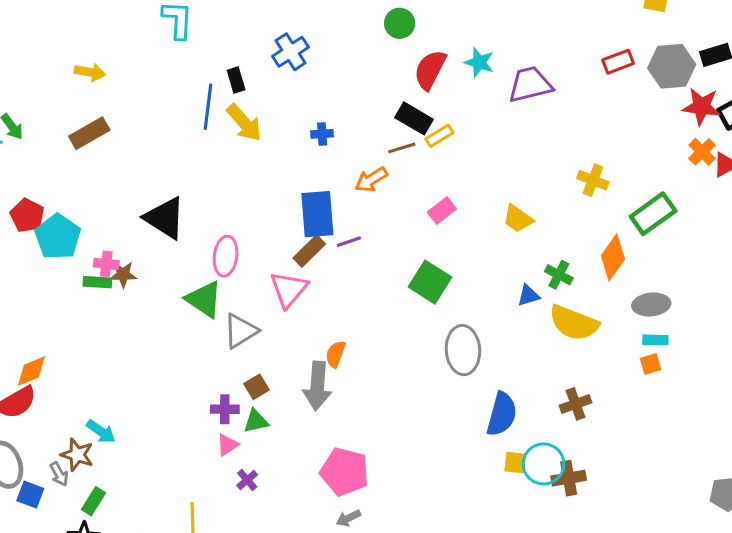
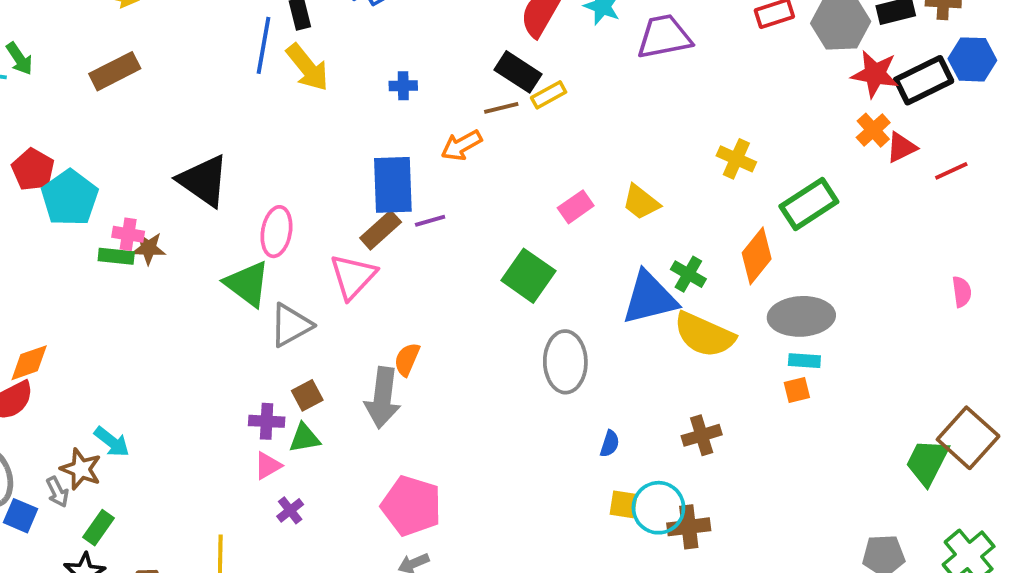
pink rectangle: (442, 210) -> (576, 207), moved
blue triangle: (528, 295) -> (650, 298), size x2.0
gray ellipse: (651, 304) -> (801, 316), size x1.4
blue semicircle: (502, 414) -> (610, 444), size x0.5

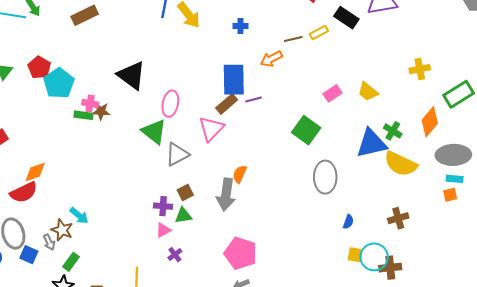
black rectangle: (518, 72) -> (346, 18), moved
yellow cross: (736, 159) -> (420, 69), turned -36

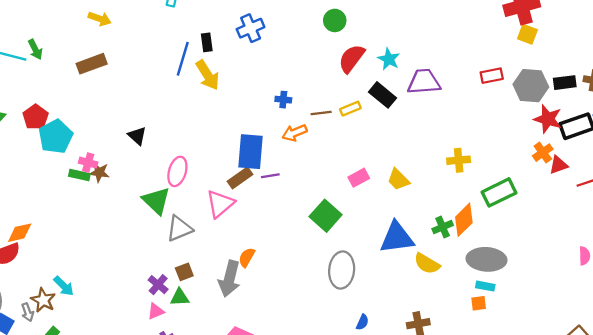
blue cross: (240, 26) -> (283, 100), moved
black triangle: (131, 75) -> (137, 136), size x0.6
green cross: (393, 131) -> (443, 227), moved, turned 30
yellow semicircle: (401, 164) -> (427, 264), size x0.7
purple cross: (163, 206) -> (158, 285), turned 30

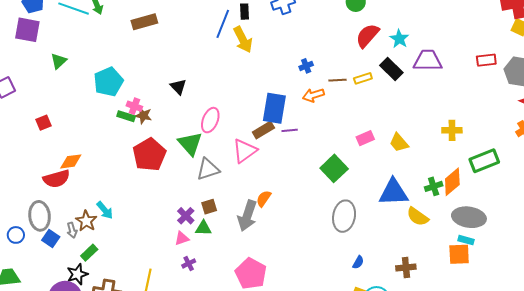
blue cross: (283, 100) -> (306, 66), turned -32
red pentagon: (36, 117) -> (149, 155), moved, size x1.5
orange square: (479, 303) -> (459, 254), size x1.6

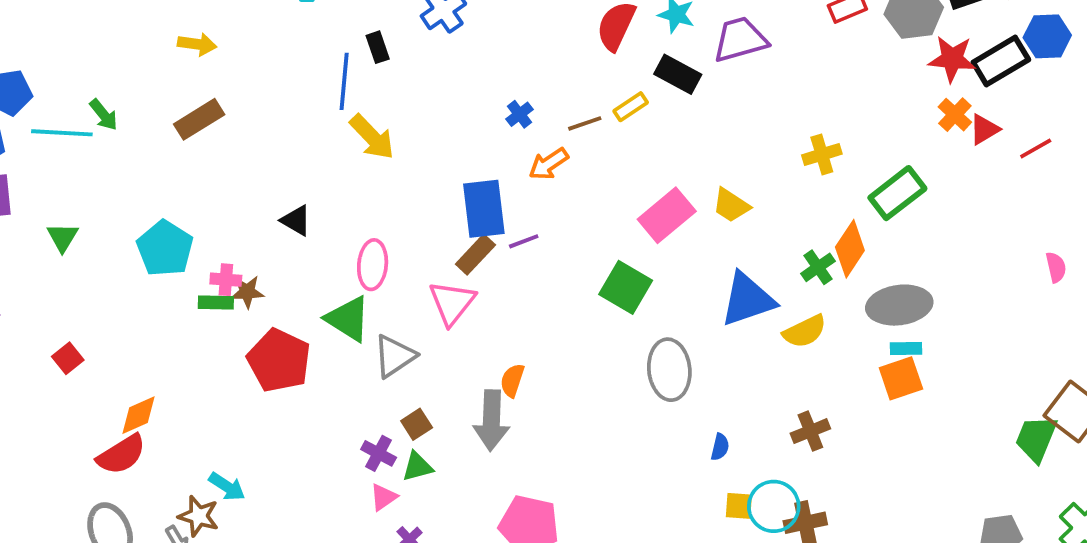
yellow arrow: (243, 40) -> (372, 137), moved
pink rectangle: (365, 138) -> (667, 215), size x1.6
yellow semicircle: (418, 217) -> (805, 331), turned -45

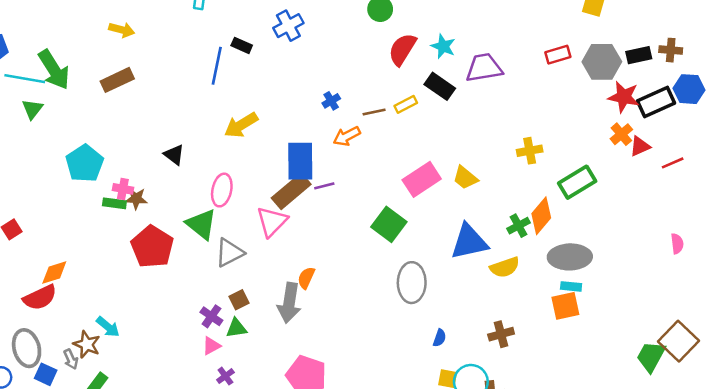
black rectangle: (378, 47) -> (242, 45), turned -54
green arrow: (104, 115) -> (54, 70), size x1.8
yellow arrow: (372, 137) -> (241, 125), moved, turned 96
green triangle: (63, 237) -> (32, 109), moved
brown rectangle: (475, 255) -> (291, 191), size x1.4

